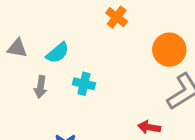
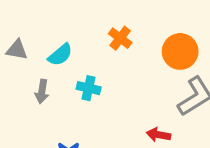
orange cross: (117, 17) -> (120, 38), moved

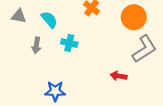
cyan semicircle: (60, 55) -> (49, 20), turned -90

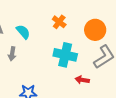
cyan cross: (69, 43) -> (65, 55), moved, size x1.6

